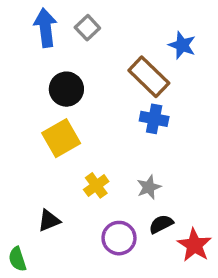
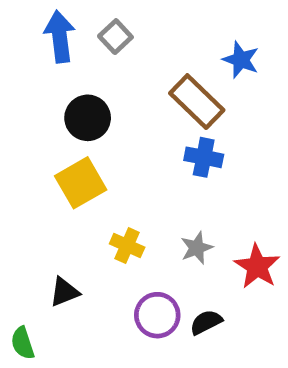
yellow cross: (96, 185) -> (127, 246), turned -30
black semicircle: (161, 224) -> (206, 322), moved
red star: (194, 245) -> (257, 266), moved

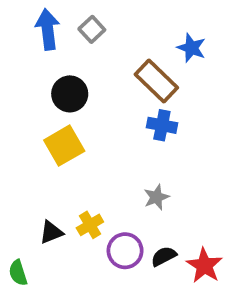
yellow cross: (127, 246) -> (90, 225), moved, turned 35
red star: (257, 266) -> (204, 265), moved

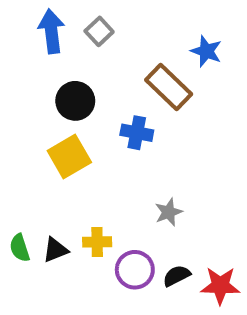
blue cross: (162, 125) -> (137, 133), moved
yellow cross: (90, 225) -> (97, 242), turned 30
red star: (204, 265) -> (220, 286), turned -30
green semicircle: (18, 273) -> (20, 248), moved

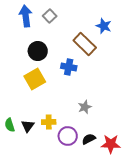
black triangle: (55, 250) -> (28, 126), turned -32

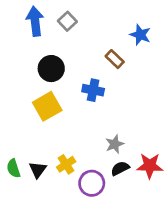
brown rectangle: (85, 44) -> (115, 59), size x0.6
yellow cross: (49, 122) -> (66, 164), turned -32
black semicircle: (89, 139) -> (120, 168), moved
red star: (111, 144) -> (150, 166), moved

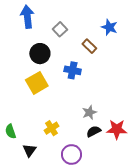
gray square: (67, 21) -> (60, 29), moved
black triangle: (38, 170) -> (29, 150), moved
purple circle: (92, 183) -> (72, 154), moved

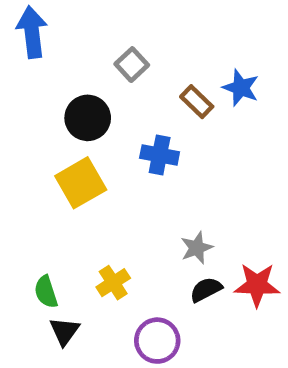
blue arrow: (27, 17) -> (32, 32), moved
blue star: (109, 27) -> (241, 88), moved
green semicircle: (11, 131) -> (46, 292), moved

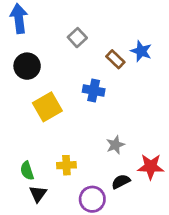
black circle: (88, 118) -> (27, 66), moved
yellow cross: (113, 283) -> (66, 165), turned 30
black semicircle: (206, 290) -> (121, 182), moved

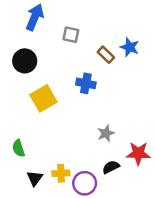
blue arrow: (19, 19) -> (35, 17), moved, turned 30
gray square: (77, 38) -> (71, 35), turned -35
yellow cross: (66, 165) -> (61, 173), moved
green semicircle: (27, 171) -> (18, 148), moved

